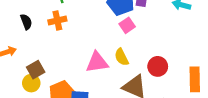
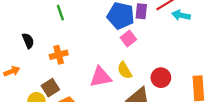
orange cross: (57, 21) -> (59, 55), moved
brown square: (36, 70) -> (50, 88), moved

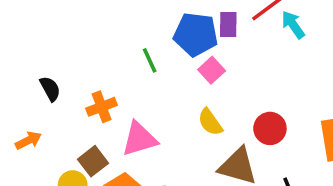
green line: (60, 13) -> (150, 60), moved
cyan arrow: (181, 15) -> (293, 25), turned 48
pink triangle: (101, 77) -> (139, 139), moved

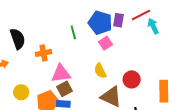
black semicircle: (50, 89) -> (18, 39), size x1.5
brown square: (93, 161) -> (65, 89), moved

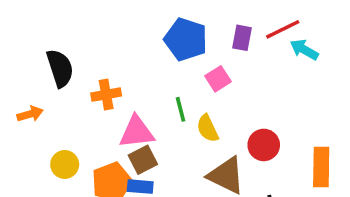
blue pentagon: (100, 23) -> (186, 39), moved
cyan arrow: (153, 26) -> (304, 50), turned -35
green line: (73, 32) -> (181, 109), moved

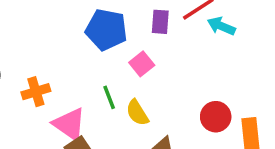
pink triangle: (137, 132) -> (69, 124), turned 48
red circle: (264, 145) -> (216, 117), moved

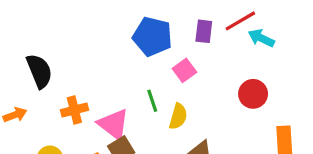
orange cross: (36, 92) -> (74, 110), moved
yellow semicircle: (137, 113) -> (178, 116), turned -135
red circle: (216, 117) -> (253, 94), moved

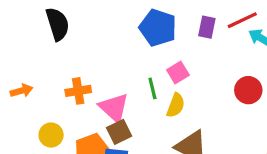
pink square: (184, 70) -> (178, 73), moved
black semicircle: (39, 71) -> (58, 24), moved

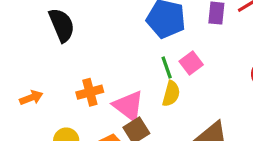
green line: (152, 88) -> (167, 68), moved
yellow semicircle: (176, 105) -> (171, 94), moved

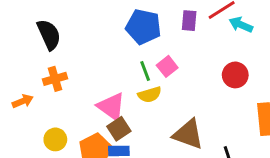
orange cross: (90, 92) -> (55, 79), moved
yellow semicircle: (171, 94) -> (150, 95), turned 60

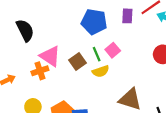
orange cross: (55, 79) -> (40, 71), moved
pink triangle: (111, 107) -> (50, 56), moved
brown square: (119, 129) -> (77, 61), moved

